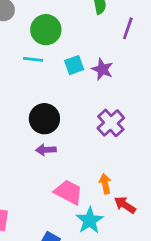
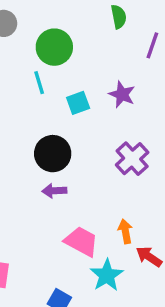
cyan line: (33, 59) -> (39, 83), turned 66
cyan square: (74, 65) -> (78, 103), moved

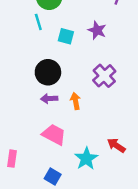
cyan square: (78, 103) -> (66, 36), turned 35
orange arrow: (125, 231) -> (75, 101), moved
pink trapezoid: (81, 241) -> (54, 135), moved

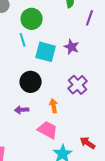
cyan square: (66, 36) -> (46, 52), size x1.5
purple arrow: (49, 99) -> (22, 110), moved
pink trapezoid: (54, 135) -> (48, 130), moved

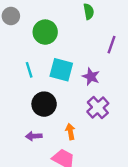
purple line: (90, 18) -> (112, 45), moved
cyan line: (23, 40) -> (29, 70), moved
purple star: (72, 47) -> (91, 77), moved

